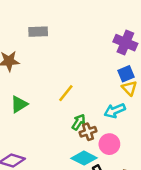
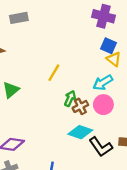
blue square: (126, 74) -> (109, 46), turned -35
pink circle: (109, 144) -> (103, 105), moved

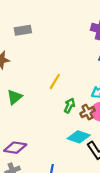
brown cross: (80, 106) -> (88, 112), moved

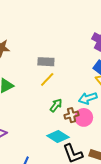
gray rectangle: (23, 30) -> (46, 62), moved

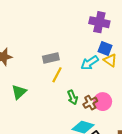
cyan arrow: (88, 98) -> (90, 63), moved
green arrow: (56, 105) -> (73, 97), turned 136

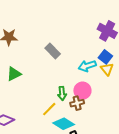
gray rectangle: (51, 58) -> (53, 51), turned 42
yellow line: (57, 75) -> (49, 109), moved
pink circle: (103, 102) -> (82, 91), moved

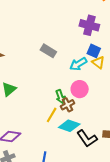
gray rectangle: (53, 51) -> (48, 51), moved
brown cross: (77, 103) -> (67, 105), moved

